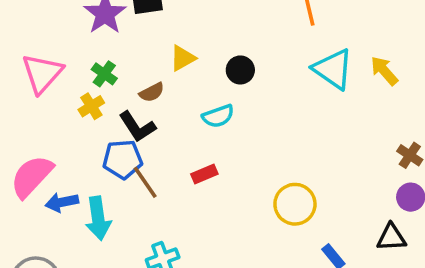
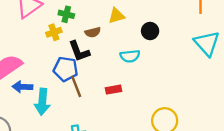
green cross: (104, 74) -> (66, 14), turned -35

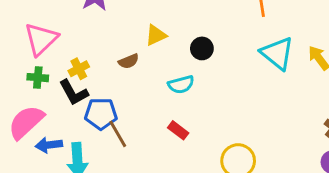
green cross: (66, 14) -> (38, 78), moved
black L-shape: (79, 51) -> (74, 93), moved
red rectangle: (113, 90) -> (178, 130), moved, turned 56

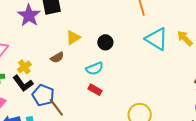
blue pentagon: (101, 114) -> (43, 95), turned 30
red rectangle: (178, 130) -> (95, 90), moved

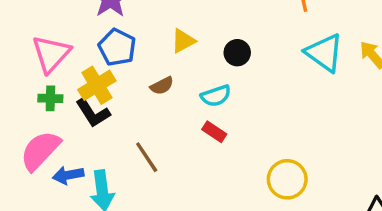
brown semicircle: (57, 57) -> (162, 86), moved
yellow cross: (24, 67) -> (97, 85), size x1.5
blue pentagon: (43, 95) -> (117, 47), moved

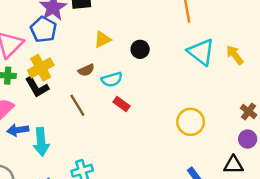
blue pentagon: (117, 47) -> (43, 29), moved
cyan semicircle: (216, 96) -> (112, 79), moved
brown line: (147, 157) -> (77, 105), moved
yellow circle: (287, 179) -> (191, 122), moved

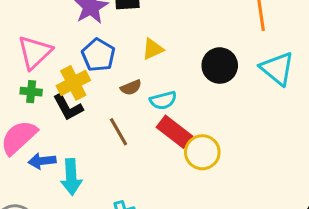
blue pentagon: (43, 29) -> (98, 55), moved
black circle: (140, 49) -> (220, 66), moved, size x1.5
red rectangle: (122, 104) -> (175, 132), size x1.6
yellow circle: (191, 122) -> (202, 152), moved

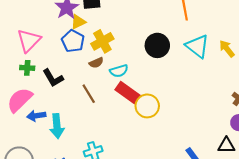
yellow triangle: (153, 49) -> (78, 22), moved
yellow cross: (73, 83) -> (102, 41), moved

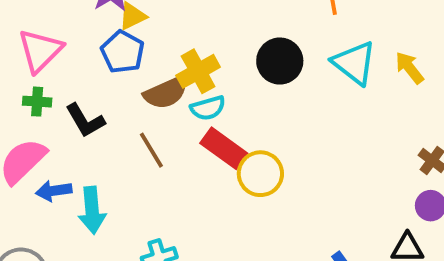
yellow cross: (102, 41) -> (198, 71), moved
brown semicircle: (96, 63) -> (166, 93), size x1.6

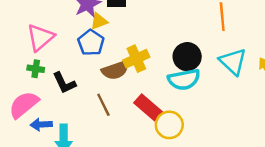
cyan semicircle: (208, 108) -> (184, 79), moved, size x1.5

